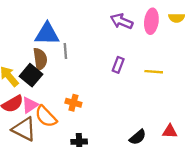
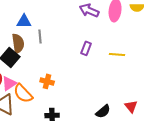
blue triangle: (47, 34) -> (24, 21), size x0.7
red triangle: (170, 131) -> (131, 106), turned 48

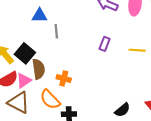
brown semicircle: (18, 43) -> (39, 69), moved
orange semicircle: (23, 93) -> (50, 99), moved

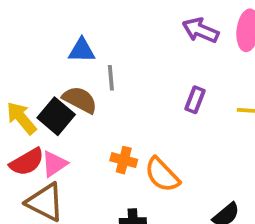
brown semicircle: (39, 69) -> (80, 100), moved, turned -54
orange semicircle: (50, 99) -> (162, 175), moved

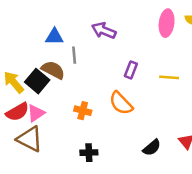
purple arrow: (200, 30) -> (104, 30), moved
orange semicircle: (162, 175) -> (121, 103), moved

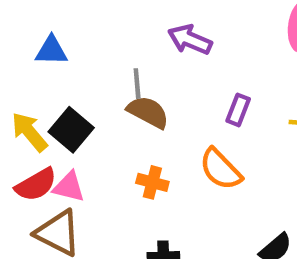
blue triangle: (54, 37) -> (51, 51), moved
brown semicircle: (53, 70) -> (148, 112), moved
pink triangle: (36, 113) -> (69, 187), turned 48

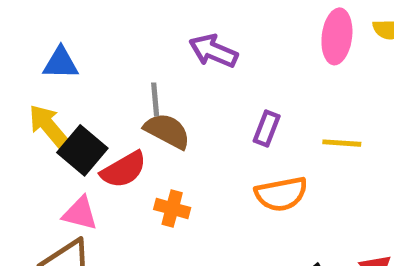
yellow arrow: (29, 132) -> (48, 126), moved
orange semicircle: (221, 169) -> (281, 194), moved, turned -57
red semicircle: (36, 185) -> (124, 170), moved

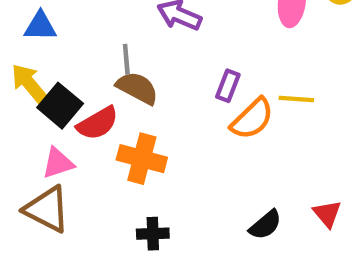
orange semicircle: (281, 194) -> (252, 119), moved, turned -33
orange cross: (172, 209) -> (142, 159), size x1.5
pink triangle: (80, 213) -> (58, 163), turned -32

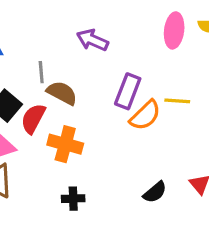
gray line: (126, 59) -> (41, 72), moved
purple rectangle: (228, 86) -> (128, 91), size x1.5
red semicircle: (98, 123) -> (33, 119), turned 148

